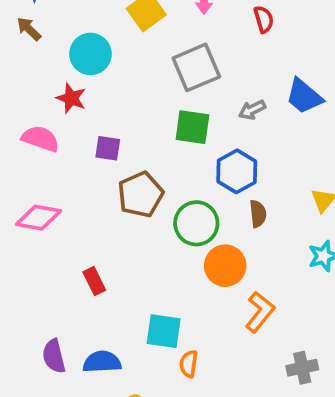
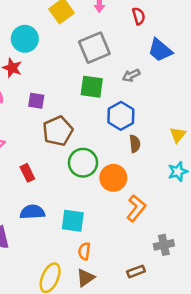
blue trapezoid: (304, 96) -> (160, 50), moved
green circle: (196, 223) -> (83, 163), moved
red rectangle: (94, 281) -> (27, 173), moved
blue semicircle: (102, 362) -> (32, 212), moved
orange semicircle: (189, 364) -> (84, 251), moved

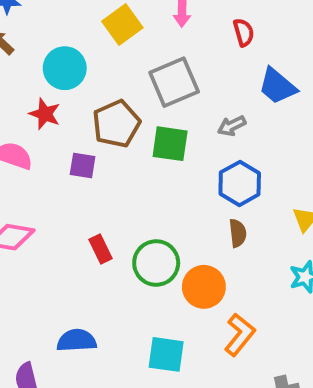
blue hexagon: (121, 116) -> (240, 183), moved
brown pentagon: (58, 131) -> (116, 124), moved
red rectangle: (27, 173) -> (100, 249), moved
cyan square: (73, 221) -> (166, 354), moved

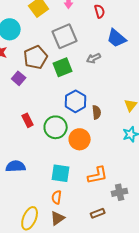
green square: (170, 144) -> (63, 67), turned -30
purple square: (83, 166) -> (19, 78), turned 32
blue hexagon: (240, 183) -> (76, 101), moved
orange L-shape: (240, 335) -> (98, 175), moved, turned 40

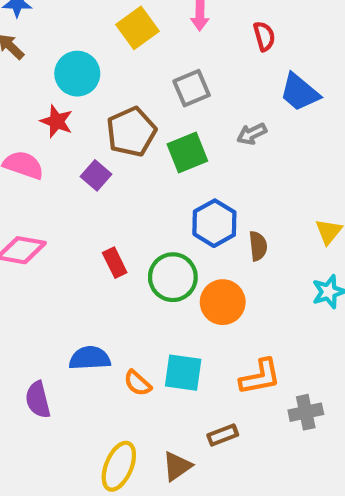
gray square: (65, 36) -> (192, 88), size x0.7
orange semicircle: (57, 197) -> (138, 383), moved, turned -56
brown rectangle: (98, 213) -> (223, 435), moved

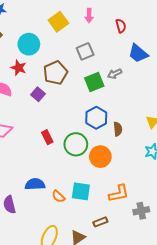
green square: (187, 153) -> (94, 82), moved

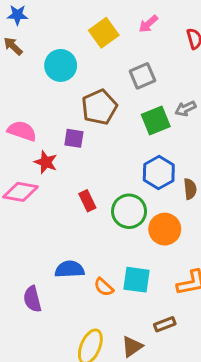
pink arrow: (89, 16) -> (148, 24), turned 48
red star: (19, 68) -> (46, 162), moved
purple square: (38, 94) -> (74, 138), turned -32

